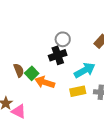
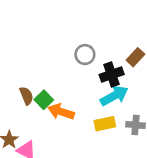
black cross: (58, 55) -> (112, 74), moved

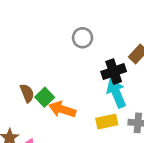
gray circle: (85, 55) -> (83, 38), moved
cyan arrow: (114, 96) -> (116, 93), turned -84

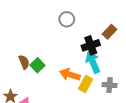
orange arrow: (62, 109) -> (70, 75), moved
yellow rectangle: (107, 122) -> (86, 84), turned -49

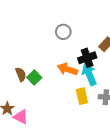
orange arrow: (70, 75) -> (67, 69), moved
yellow rectangle: (86, 84) -> (82, 96), turned -42

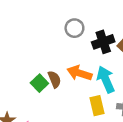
black cross: (87, 58) -> (103, 42), moved
brown semicircle: (21, 74) -> (54, 79), moved

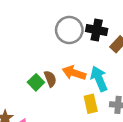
gray circle: (74, 28) -> (69, 30), size x1.5
black cross: (103, 42) -> (97, 30), moved, turned 30

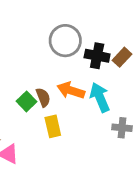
black cross: (97, 30) -> (97, 56), moved
yellow rectangle: (91, 104) -> (53, 126), moved

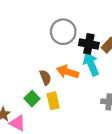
cyan arrow: (100, 97) -> (91, 64), moved
green square: (27, 101) -> (32, 99), moved

